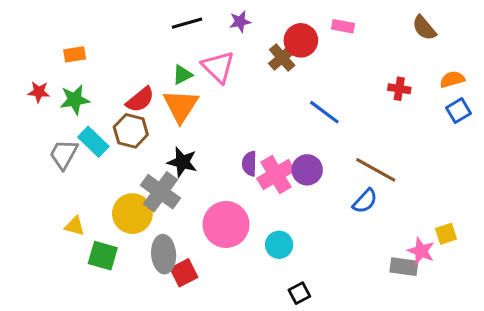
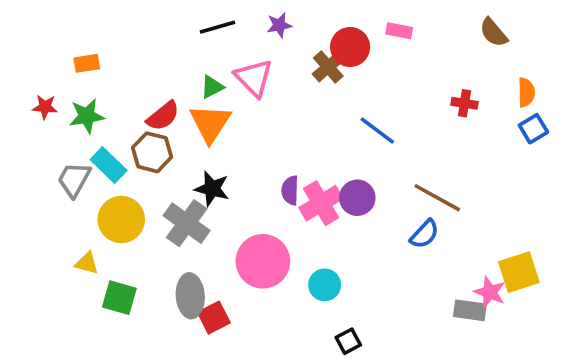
orange semicircle: (452, 79) -> (526, 92), turned 105
yellow circle: (132, 214) -> (121, 219), moved
yellow square: (446, 234) -> (519, 272), size x1.6

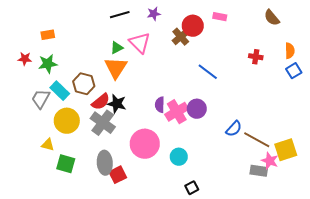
red semicircle: (163, 116) -> (101, 102), moved
brown line: (437, 198) -> (257, 140), moved

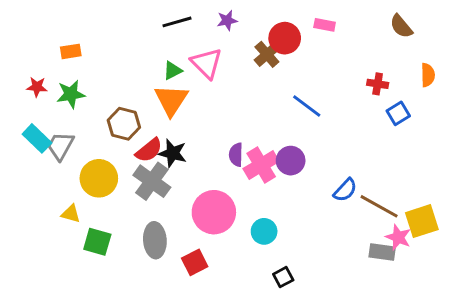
blue square: (294, 71) -> (398, 113), moved
cyan rectangle: (60, 91) -> (37, 138), moved
red square: (118, 175) -> (195, 262), moved

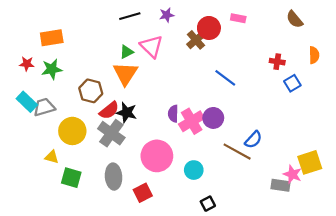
orange rectangle: (71, 51) -> (52, 38), size x1.5
gray trapezoid: (60, 146) -> (44, 107), turned 45
brown line: (379, 206) -> (237, 152), moved

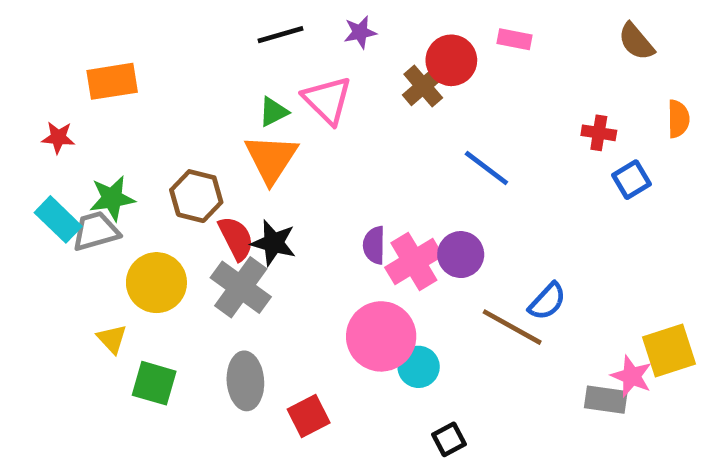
green star: (52, 69) -> (112, 198), moved
red semicircle: (109, 110) -> (236, 238), turned -78
pink circle: (157, 156) -> (381, 336), moved
yellow triangle: (52, 157) -> (112, 339), turned 32

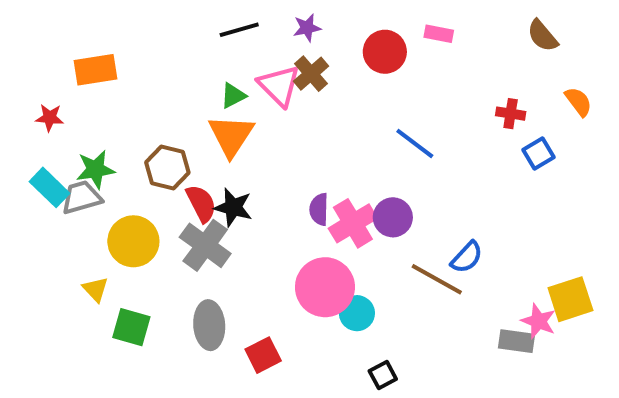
brown cross: (423, 86) -> (311, 74), moved
orange semicircle: (678, 119) -> (578, 102), turned -36

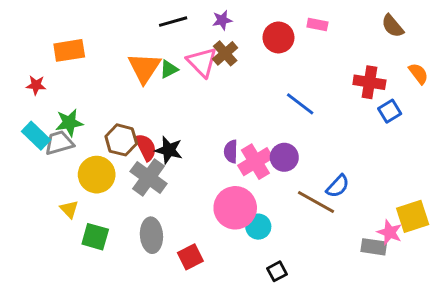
red cross: (511, 114) -> (369, 82), size x1.5
orange triangle: (231, 136) -> (144, 68), moved
brown hexagon: (167, 167) -> (121, 140), moved

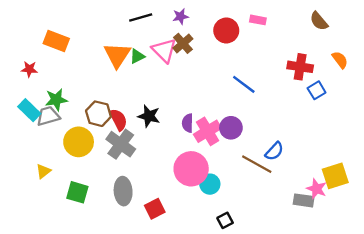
orange rectangle: (69, 50) -> (56, 41), turned 30
black star: (169, 150) -> (149, 116), moved
yellow triangle: (69, 209) -> (43, 171), moved, turned 35

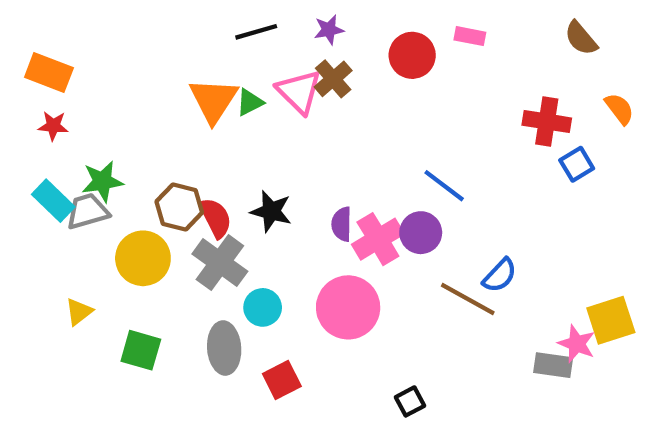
orange rectangle: (56, 41) -> (49, 72), moved
blue line: (244, 84) -> (444, 186), moved
cyan circle: (210, 184) -> (263, 307), moved

